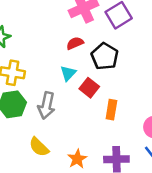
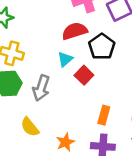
red semicircle: (75, 43) -> (75, 31), size x1.5
orange rectangle: (111, 110) -> (104, 115), moved

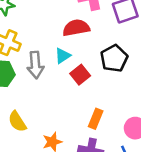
black pentagon: (102, 47) -> (114, 58), moved
gray arrow: (41, 88) -> (35, 65), moved, turned -30

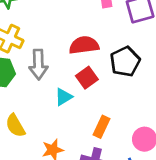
red semicircle: (76, 28) -> (84, 45), moved
cyan triangle: (63, 56) -> (64, 97), moved

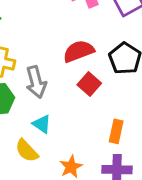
cyan triangle: (64, 97) -> (42, 124), moved, turned -42

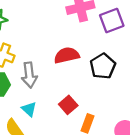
red square: (89, 84) -> (68, 105), moved

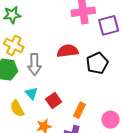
red square: (68, 105) -> (54, 100), moved

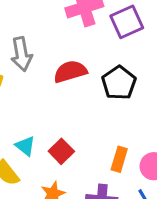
gray arrow: (34, 64) -> (22, 54), moved
orange rectangle: (79, 110) -> (119, 159), moved

